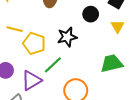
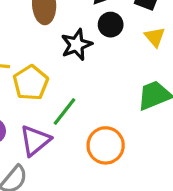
black star: (67, 37) -> (77, 45), moved
yellow pentagon: (34, 43) -> (31, 83), turned 30

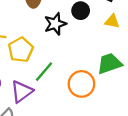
yellow triangle: (155, 37) -> (112, 21), turned -42
orange circle: (106, 145) -> (81, 84), moved

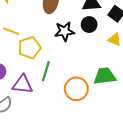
green line: (44, 72) -> (46, 71), turned -36
purple triangle: (22, 92) -> (23, 84), turned 30

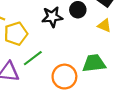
green line: (46, 71) -> (33, 58), turned 36

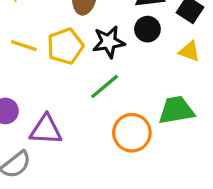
yellow pentagon: (16, 34) -> (65, 46), moved
green line: (33, 58) -> (105, 86), moved

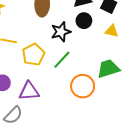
yellow pentagon: (65, 46) -> (34, 55), moved

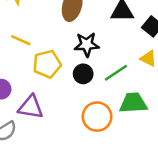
black circle: (84, 21) -> (83, 74), moved
green line: (62, 60) -> (116, 73), moved

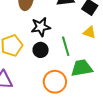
green line: (116, 73) -> (66, 46), turned -66

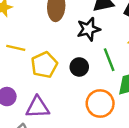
black star: (41, 27) -> (89, 29), moved

